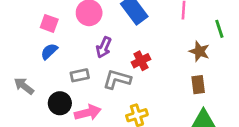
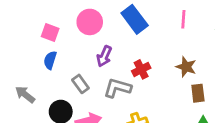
blue semicircle: (49, 51) -> (50, 60), turned -30
brown star: (199, 51) -> (186, 67), moved
gray rectangle: (80, 75) -> (80, 84), turned 66

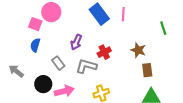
pink line: (183, 19) -> (123, 14), moved
pink circle: (90, 22) -> (51, 12), moved

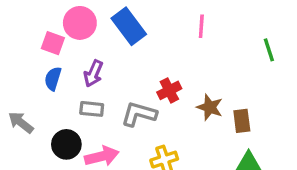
blue rectangle: (99, 14) -> (129, 26), moved
purple arrow: (76, 42) -> (93, 74), moved
brown star: (138, 50) -> (210, 107), moved
gray rectangle: (58, 63) -> (92, 109), turned -48

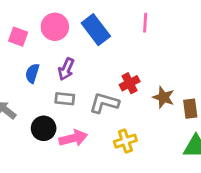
pink line: (201, 26) -> (145, 23), moved
pink square: (53, 43) -> (18, 37), moved

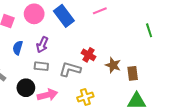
pink line: (145, 23) -> (100, 11), turned 64
red cross: (130, 83) -> (88, 55), turned -32

